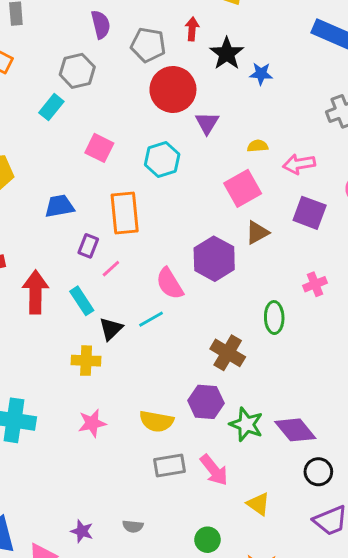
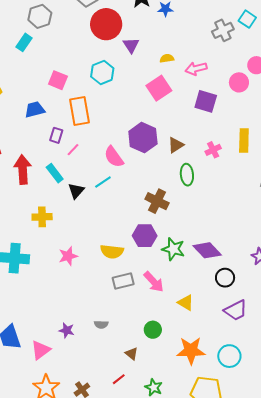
pink square: (99, 148) -> (58, 80), moved
brown triangle: (257, 233) -> (176, 145), moved
yellow cross: (86, 361) -> (42, 217), moved

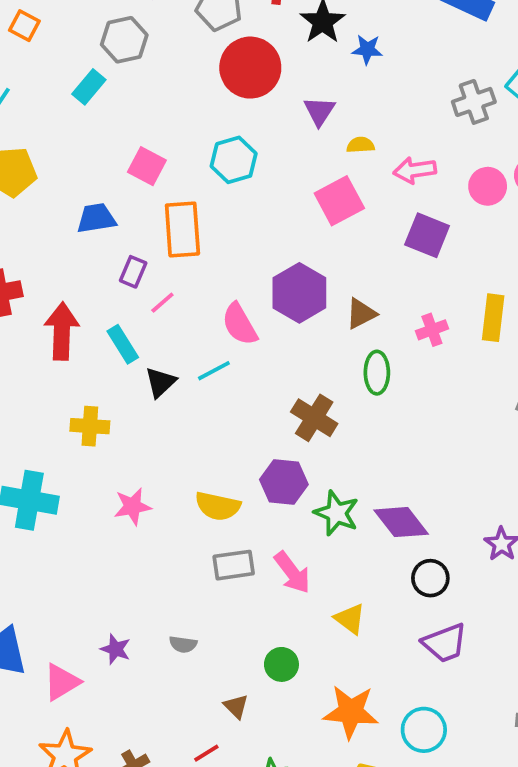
purple triangle: (131, 45) -> (319, 111), moved
pink circle: (239, 82) -> (488, 186), moved

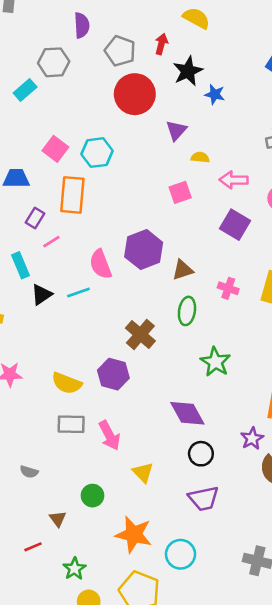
cyan hexagon: (234, 160) -> (97, 153), moved
pink square: (339, 201) -> (180, 192), size x0.7
pink cross: (432, 330) -> (228, 288), turned 30
green star: (337, 513) -> (215, 362), moved

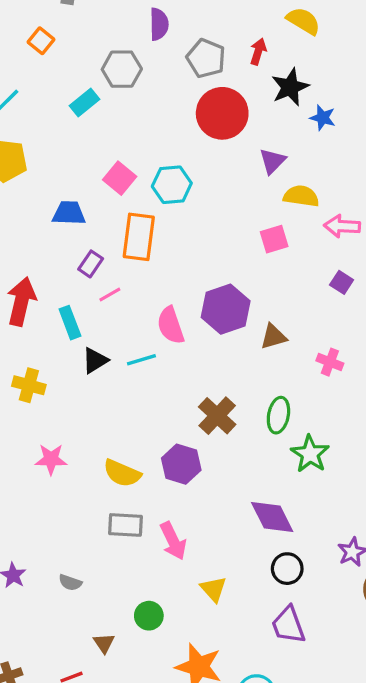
yellow semicircle: (200, 157) -> (301, 196), size x1.5
purple square: (235, 225) -> (342, 282), size x0.6
green ellipse: (187, 311) -> (278, 415), moved
purple trapezoid: (204, 499) -> (288, 625), turned 80

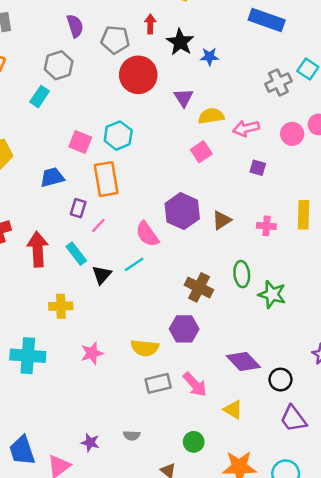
purple diamond: (272, 517) -> (243, 362), moved

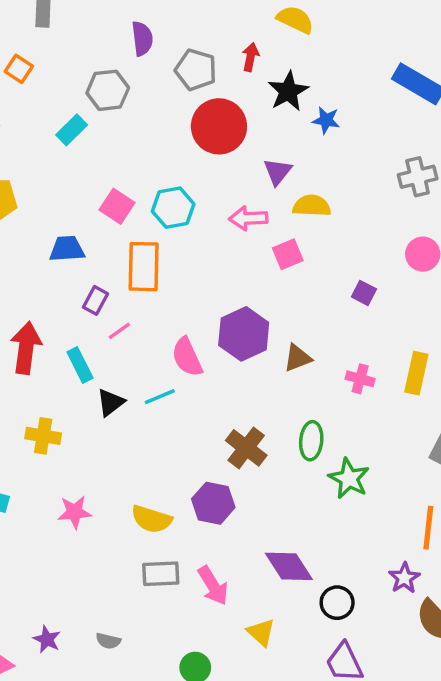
pink arrow: (246, 128) -> (248, 218), moved

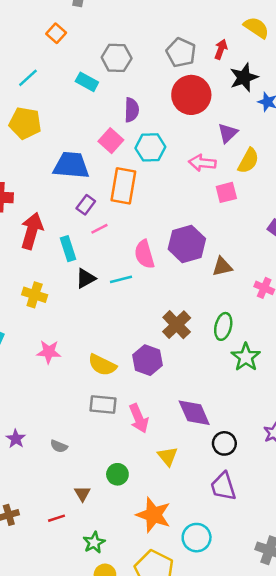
purple semicircle: (142, 39) -> (132, 110), moved
cyan rectangle: (72, 130) -> (87, 82), turned 65
yellow semicircle: (312, 206) -> (248, 161), turned 108
blue trapezoid: (67, 249) -> (71, 165), size x1.4

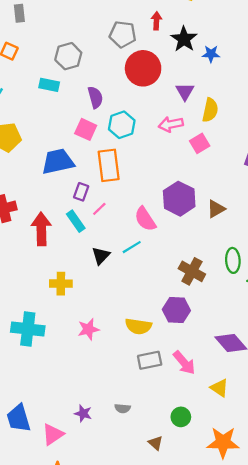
cyan rectangle: (68, 249) -> (76, 221), moved

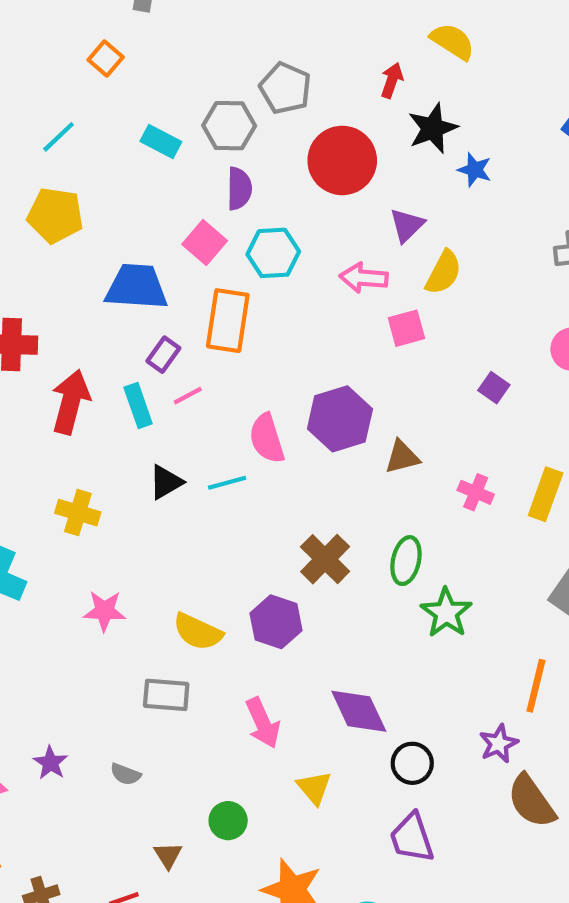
gray pentagon: (123, 34) -> (285, 88), moved
gray hexagon: (68, 56) -> (229, 126), moved
gray rectangle: (150, 360) -> (166, 695), moved

